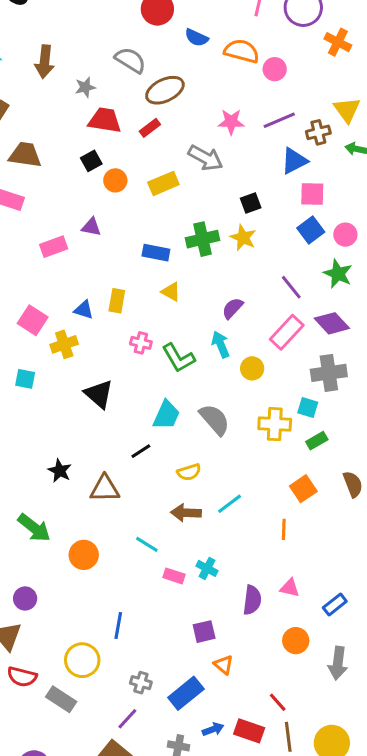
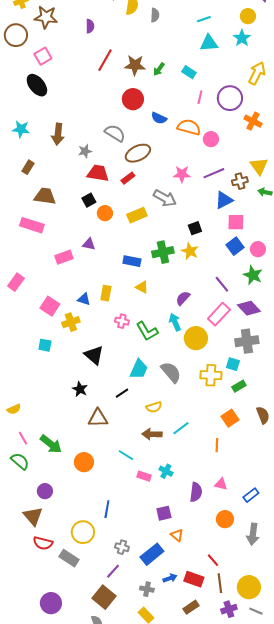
yellow circle: (252, 368) -> (196, 338), size x1.5
black star: (60, 471) -> (80, 389), moved

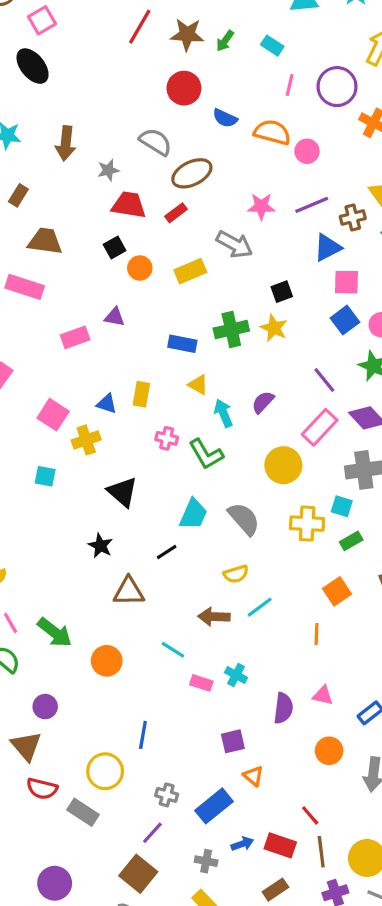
cyan arrow: (175, 322) -> (223, 413), moved
yellow semicircle: (154, 407) -> (236, 574), moved

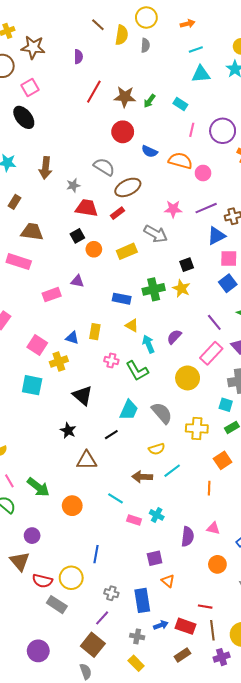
cyan square: (45, 476) -> (32, 385), size x1.5
yellow cross: (307, 524) -> (197, 428), moved
red semicircle: (42, 789) -> (42, 581), moved
blue rectangle: (214, 806) -> (142, 600), turned -60
red line: (310, 815) -> (205, 607), turned -40

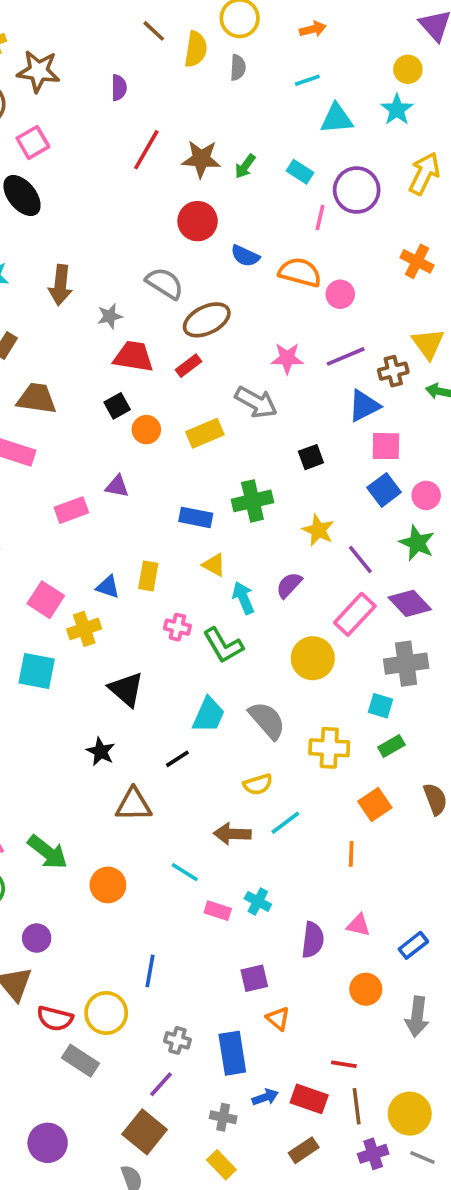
cyan line: (196, 49) -> (307, 80), moved
purple circle: (223, 131) -> (357, 190), moved
yellow star: (181, 288) -> (318, 530), moved

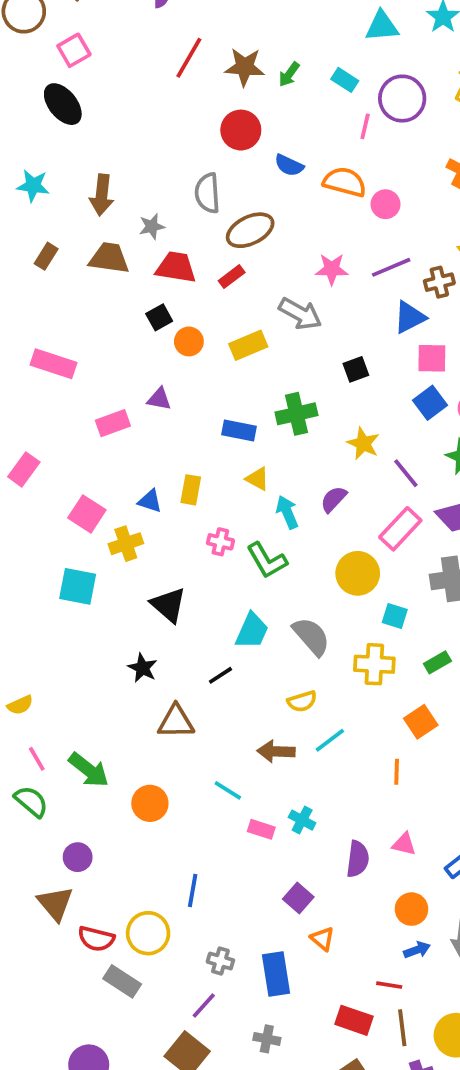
gray semicircle: (165, 283) -> (207, 193), turned -126
brown trapezoid: (37, 399) -> (109, 258), moved
cyan square: (380, 706) -> (395, 616), moved
purple square: (254, 978) -> (298, 898), turned -36
blue arrow: (265, 1097) -> (417, 950), moved

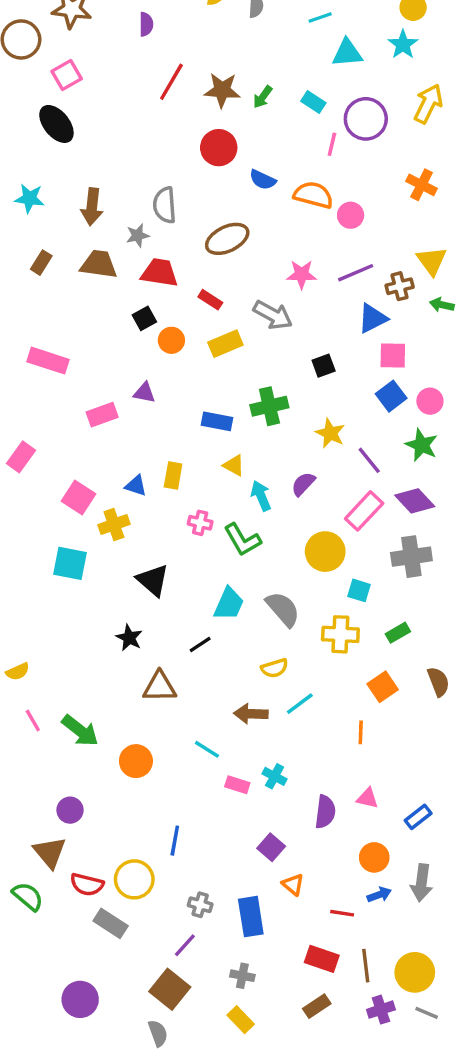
gray semicircle: (207, 193) -> (165, 205), moved
red rectangle: (232, 277) -> (210, 300), moved, turned 70
green semicircle: (31, 801) -> (28, 896), moved
red line: (389, 985) -> (342, 913), moved

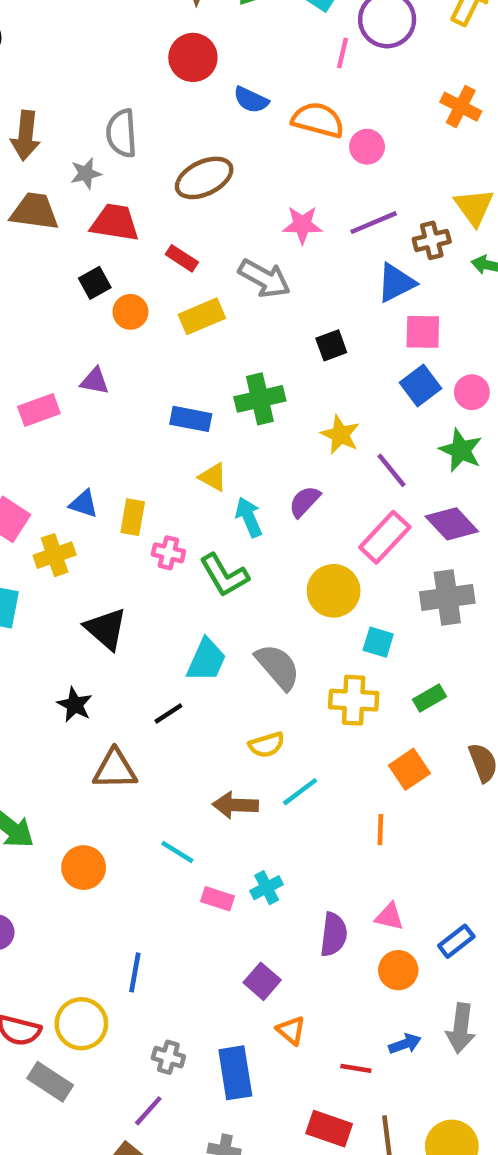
yellow rectangle: (173, 475) -> (133, 517), moved
cyan cross: (274, 776) -> (267, 888), turned 35
orange circle: (374, 857) -> (398, 970), moved

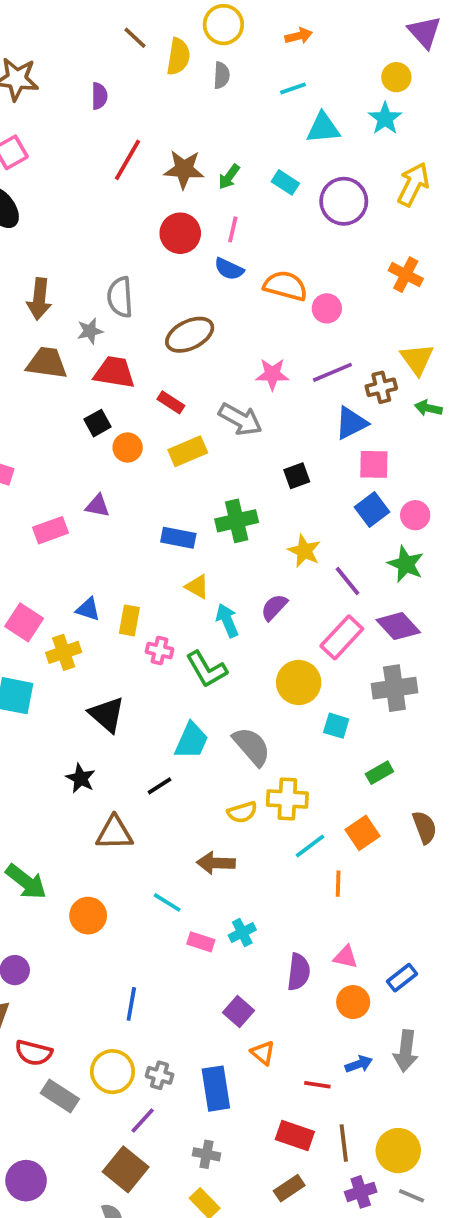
pink line: (342, 53) -> (233, 229), moved
yellow cross: (354, 700) -> (287, 799), moved
cyan line: (300, 792) -> (310, 846), moved
yellow circle: (81, 1024) -> (113, 1072), moved

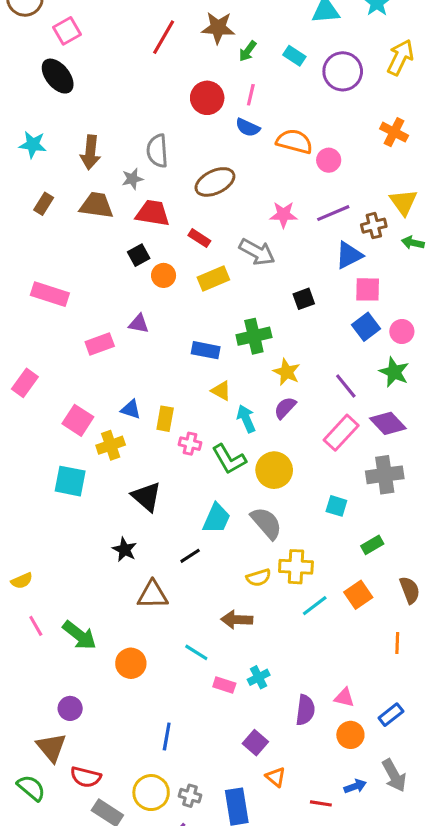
brown star: (184, 169) -> (218, 28), moved
yellow star: (304, 551) -> (287, 372), moved
yellow circle: (299, 682) -> (274, 470), moved
orange line: (338, 884) -> (397, 643), moved
gray arrow: (406, 1051) -> (394, 775), turned -36

